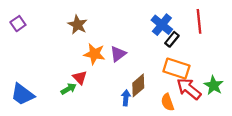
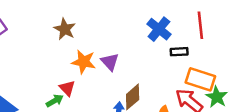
black rectangle: (172, 39) -> (179, 52), moved, turned 48
purple triangle: (118, 54) -> (110, 62), turned -36
orange rectangle: (176, 69) -> (200, 79), moved

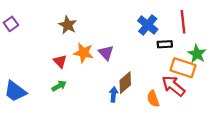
red triangle: (67, 88) -> (60, 61), moved
green star: (217, 97) -> (197, 54), moved

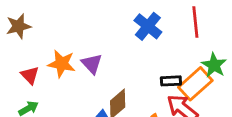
brown star: (68, 25) -> (18, 26), moved, turned 30
black rectangle: (165, 44) -> (171, 81), moved
orange rectangle: (183, 68) -> (195, 84), turned -60

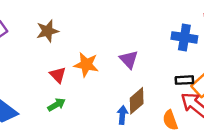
blue cross: (148, 26) -> (184, 37), moved, turned -30
purple triangle: (92, 64) -> (129, 59), moved

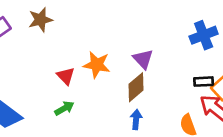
brown star: (47, 31) -> (40, 20), moved
blue cross: (184, 37) -> (204, 35), turned -30
brown diamond: (137, 101) -> (136, 87), moved

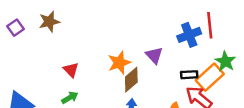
purple triangle: (143, 59) -> (154, 55), moved
orange star: (97, 65) -> (119, 63), moved, turned -30

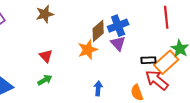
brown star: (49, 22) -> (45, 14), moved
blue cross: (189, 35) -> (118, 26), moved
brown diamond: (131, 80) -> (98, 31), moved

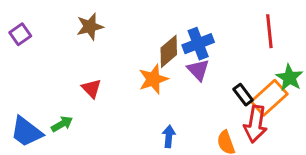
black rectangle: (148, 60) -> (243, 95), turned 56
green arrow: (45, 80) -> (62, 124), moved
red arrow: (157, 80) -> (255, 124), turned -120

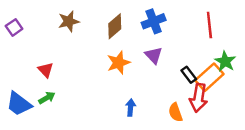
blue cross: (198, 44) -> (154, 21), moved
brown diamond: (169, 51) -> (115, 26), moved
red triangle: (91, 88) -> (46, 70), moved

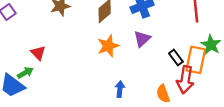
purple triangle: (154, 55) -> (142, 39), turned 30
orange rectangle: (209, 77) -> (196, 60), turned -36
green arrow: (47, 98) -> (25, 73), moved

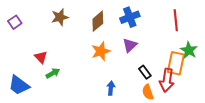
black rectangle: (176, 58) -> (145, 72), moved
green arrow: (25, 73) -> (53, 73), moved

